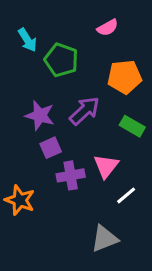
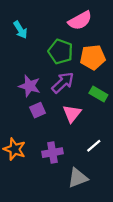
pink semicircle: (108, 28) -> (80, 21), size x1.5
green pentagon: (61, 60) -> (61, 52), moved
pink triangle: (106, 166) -> (72, 114), moved
purple cross: (71, 175) -> (52, 153), moved

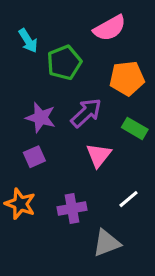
green pentagon: (61, 52) -> (64, 63), moved, turned 30
purple square: (38, 110) -> (34, 157), moved

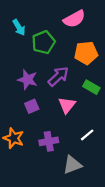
purple square: (34, 157) -> (32, 106), moved

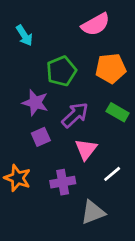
green pentagon: (43, 42) -> (61, 71), moved
purple arrow: (58, 76) -> (75, 115), moved
pink triangle: (67, 105) -> (86, 149), moved

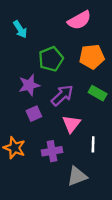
purple star: (35, 103) -> (29, 85), turned -30
white line: (112, 174) -> (93, 144), turned -49

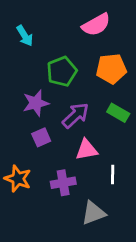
pink triangle: (71, 124) -> (87, 150), turned 42

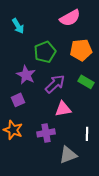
purple star: (36, 103) -> (26, 75), turned -30
purple square: (41, 137) -> (18, 100), moved
white line: (113, 175) -> (87, 134), moved

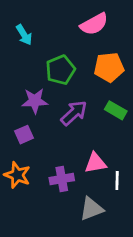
purple star: (26, 75) -> (35, 101), turned -30
pink triangle: (63, 109) -> (95, 163), moved

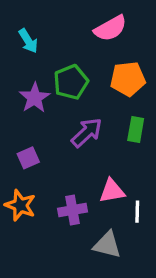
purple star: (35, 101) -> (35, 98), moved, turned -30
green rectangle: (116, 110) -> (136, 129), turned 70
gray triangle: (91, 209) -> (107, 245), turned 35

